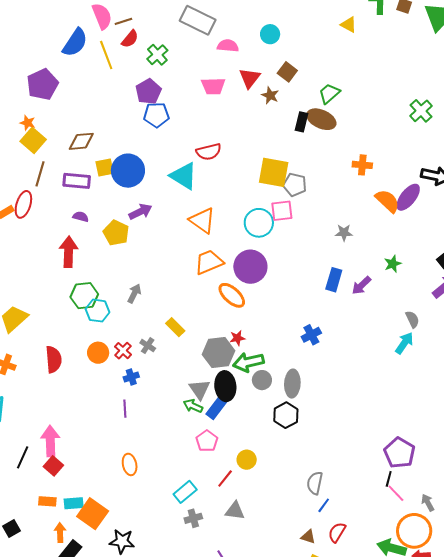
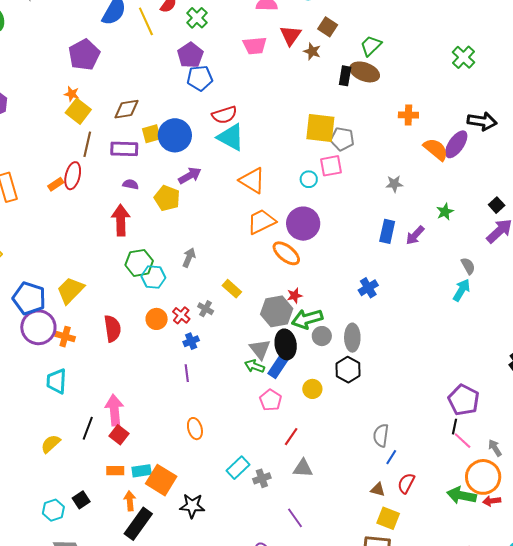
red semicircle: (209, 152) -> (224, 115), moved
cyan circle: (259, 223) -> (309, 179), size x0.6
yellow circle: (247, 460) -> (312, 389), moved
cyan rectangle: (185, 492) -> (238, 468), moved

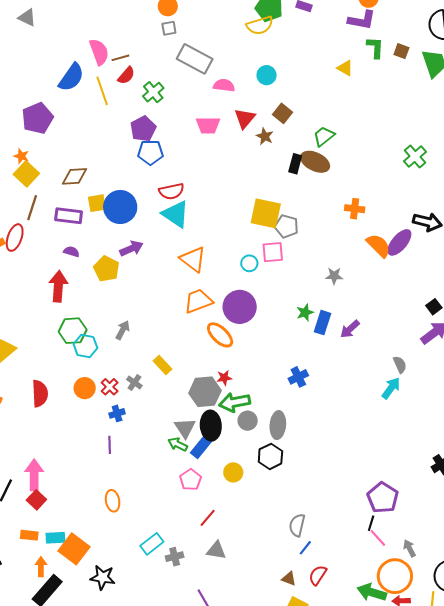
green star: (445, 212) -> (305, 312), moved

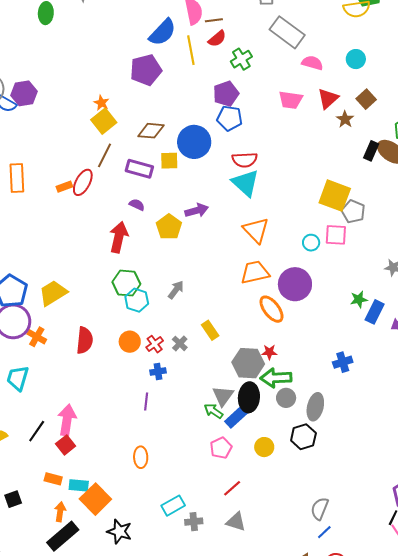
purple pentagon: (37, 118) -> (146, 70), moved
blue circle: (120, 207) -> (194, 142), moved

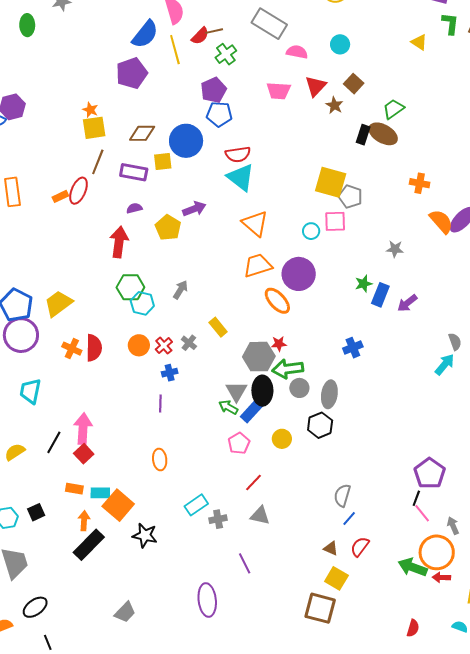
brown line: (214, 20) -> (214, 31), moved
yellow square: (104, 121) -> (94, 128), turned 35
purple semicircle: (137, 205) -> (134, 208), turned -35
orange cross: (37, 337) -> (72, 349), moved

